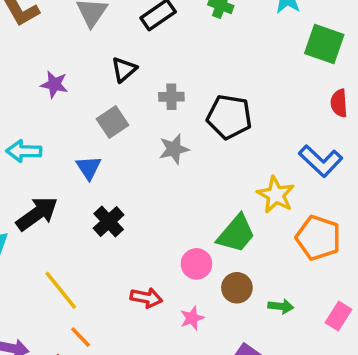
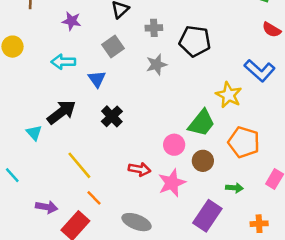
red semicircle: (339, 103) -> (272, 30), turned -54
cyan arrow: (24, 151) -> (63, 62), moved
orange pentagon: (318, 238) -> (244, 142), moved
green arrow: (281, 306) -> (234, 188), moved
pink star: (192, 318) -> (172, 183), size x1.6

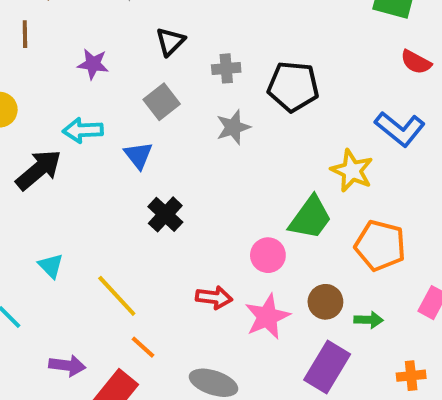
black arrow: (61, 112) -> (39, 170), moved
cyan triangle: (34, 133) -> (51, 266), moved
brown circle: (203, 161) -> (325, 302), moved

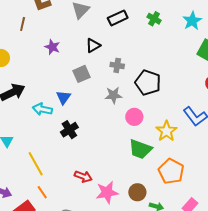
cyan arrow: (83, 130) -> (42, 109), moved
green trapezoid: (310, 218) -> (140, 149), turned 60
pink circle: (268, 255) -> (134, 117), moved

